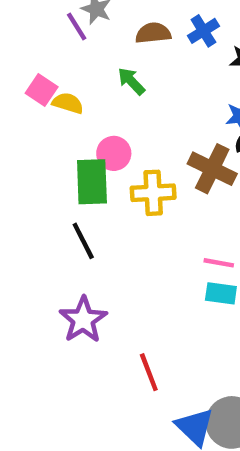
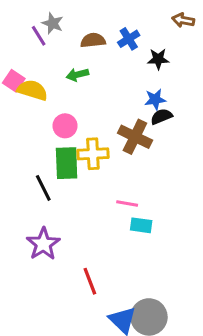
green arrow: (131, 81) -> (77, 75), turned -60
yellow semicircle: (68, 103) -> (32, 90), size x1.4
green rectangle: (92, 182) -> (67, 163), moved
pink line: (219, 263) -> (127, 204), moved

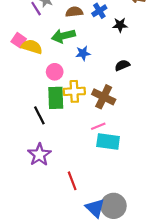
green arrow: (77, 75) -> (63, 36), size x1.5
blue star: (155, 99) -> (83, 53), moved
brown cross: (135, 137) -> (104, 97), moved
pink line: (127, 204) -> (98, 126), turned -32
cyan rectangle: (141, 225) -> (108, 142), size x1.5

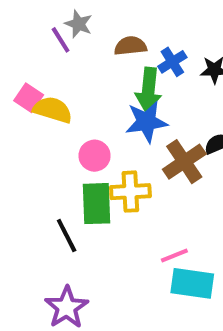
blue cross: (99, 11) -> (172, 62), moved
green arrow: (63, 36) -> (148, 90), moved, turned -70
blue star: (83, 53) -> (146, 122), size x1.5
brown cross: (104, 97) -> (184, 162), moved, turned 30

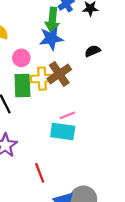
brown cross: (184, 162) -> (59, 74), moved
cyan rectangle: (192, 283) -> (63, 131), moved

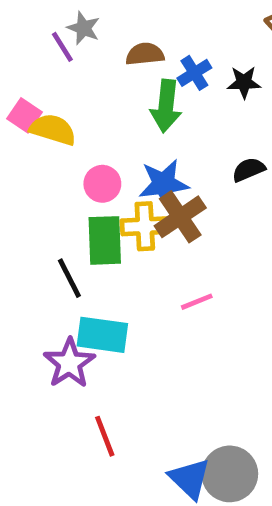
blue star: (51, 38) -> (164, 184), moved
cyan rectangle: (63, 131) -> (102, 335), moved
red line: (40, 173) -> (105, 436), moved

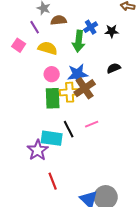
purple line: (62, 47) -> (35, 27), moved
brown semicircle: (145, 54) -> (59, 20), moved
yellow semicircle: (53, 130) -> (48, 48), moved
black line: (69, 278) -> (69, 129), moved

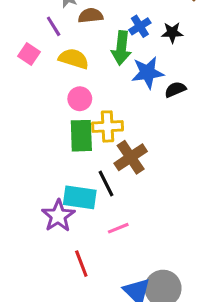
blue star: (78, 74) -> (148, 73), moved
brown cross: (85, 88) -> (131, 157), moved
pink line: (92, 124) -> (118, 228), moved

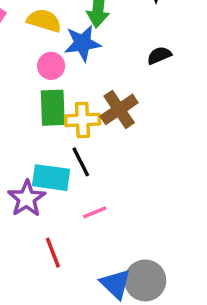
blue star: (148, 73) -> (82, 43), moved
yellow cross: (108, 126) -> (82, 120), moved
brown cross: (131, 157) -> (119, 109), moved

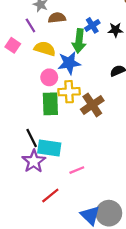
yellow cross: (82, 120) -> (69, 92), moved
black line: (81, 162) -> (32, 138), moved
red line: (53, 253) -> (50, 195), turned 72

